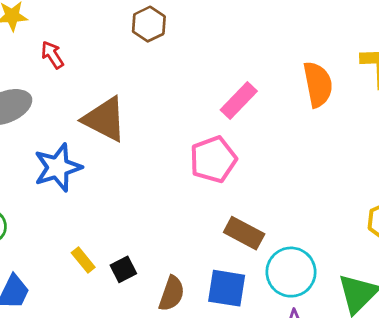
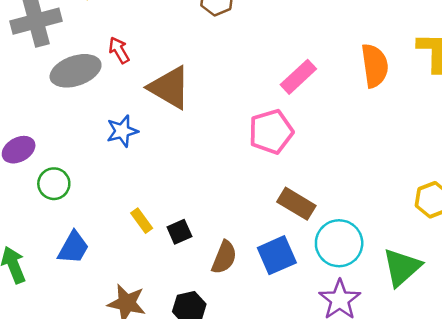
red arrow: (52, 55) -> (119, 50), moved
blue star: (58, 167) -> (122, 131), size x0.7
blue square: (227, 288) -> (277, 255), turned -36

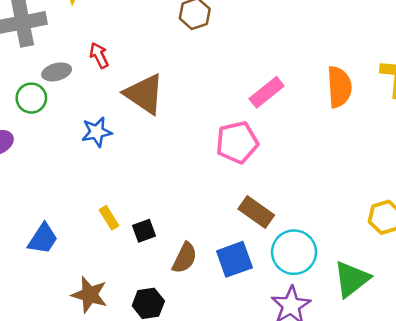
gray ellipse: (76, 71) -> (57, 72), size x0.6
green circle: (54, 184) -> (31, 98), moved

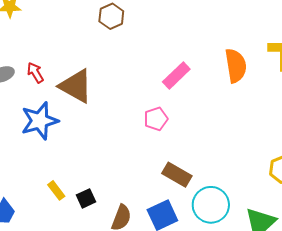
red arrow: (99, 55) -> (35, 73), moved
blue star: (97, 132) -> (40, 121), size x1.5
pink pentagon: (237, 142) -> (156, 119), size x0.7

